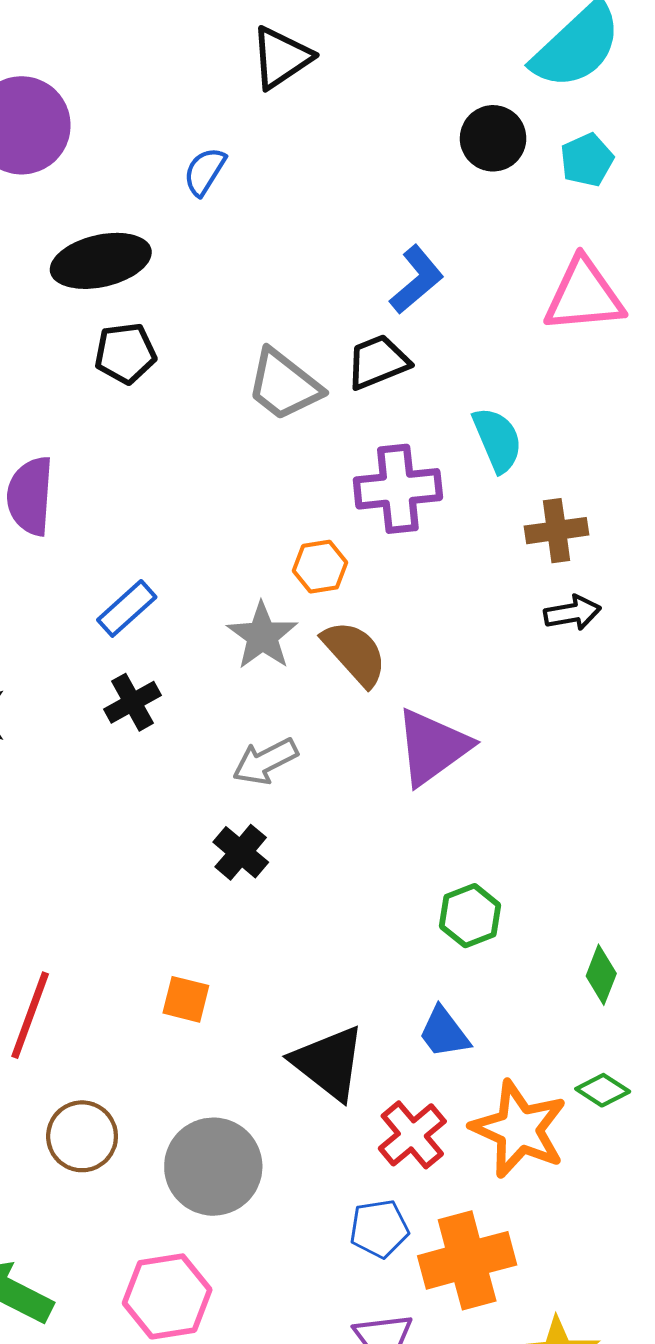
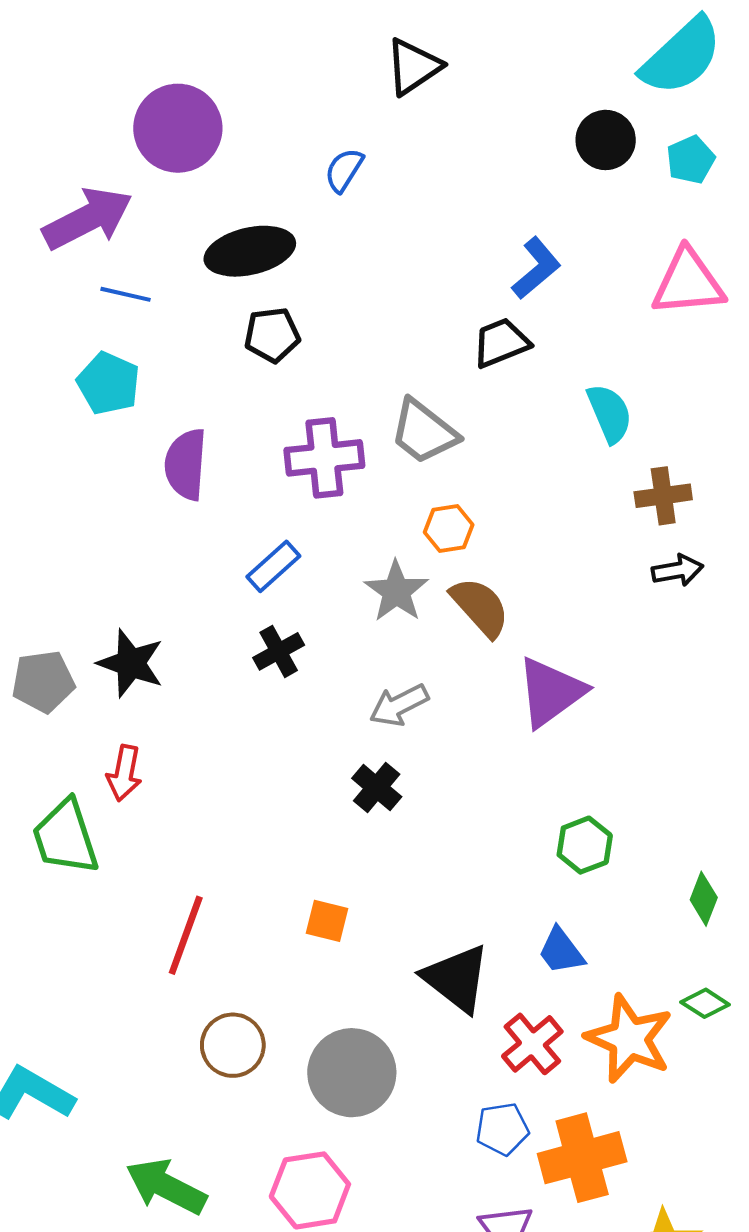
gray trapezoid: (284, 385) -> (424, 432), moved
purple cross: (398, 489) -> (324, 458), moved

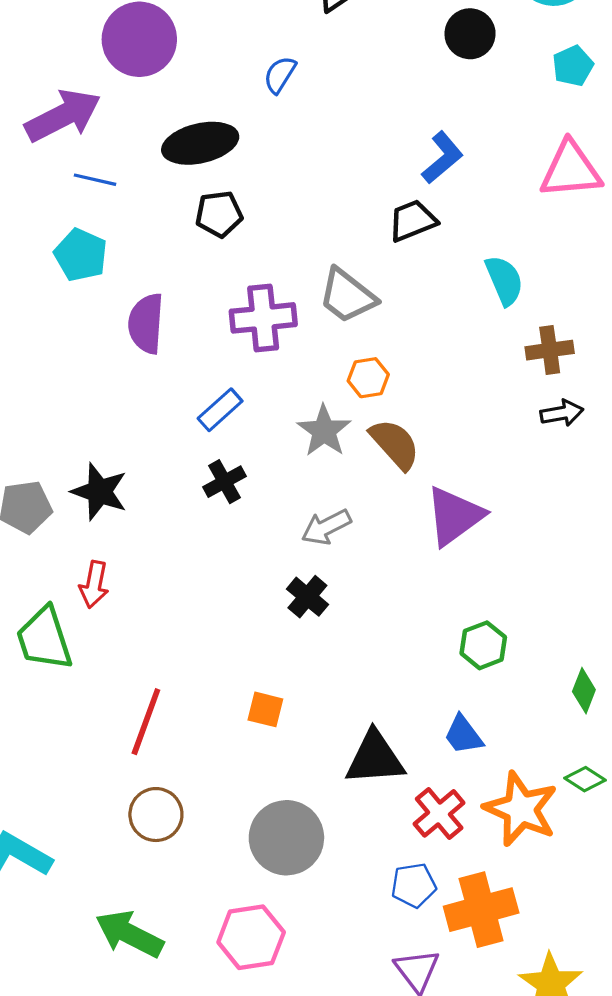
black circle: (606, 140) -> (470, 34), moved
black triangle: (456, 978) -> (375, 758), turned -42
brown circle: (233, 1045) -> (156, 815), moved

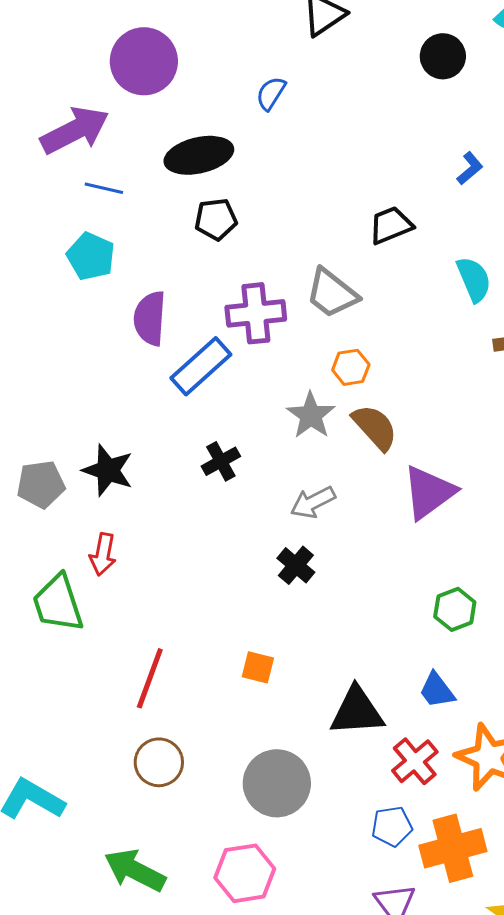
blue L-shape: (442, 158) -> (470, 168), moved, size x0.7
blue rectangle: (220, 410) -> (201, 366), moved, size x1.5

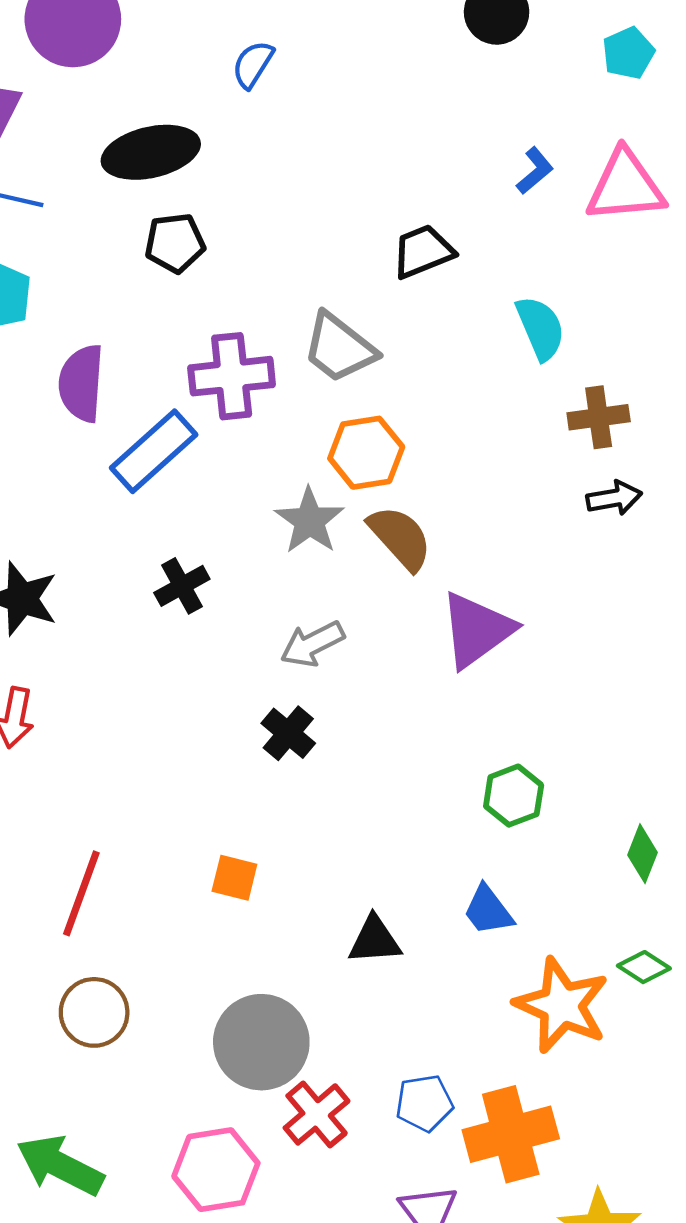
orange hexagon: (351, 367) -> (366, 453), size x1.4
black triangle: (357, 711) -> (375, 940), size x0.7
red cross: (415, 761) -> (317, 1114), moved

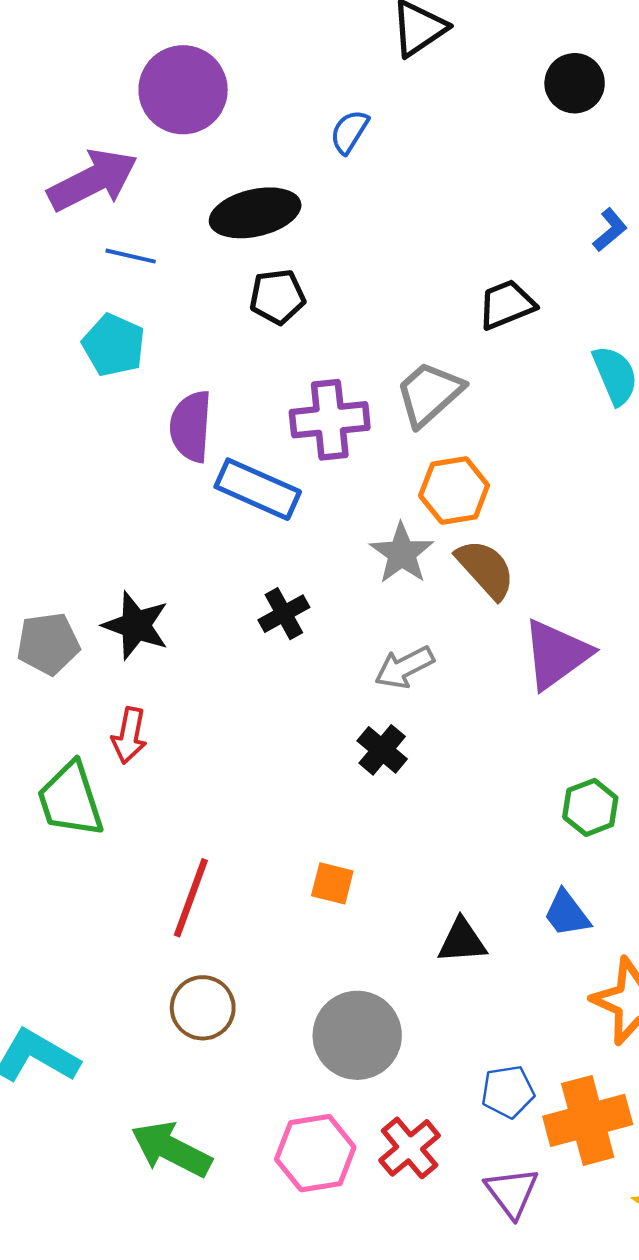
gray trapezoid: (339, 348) -> (429, 394), turned 100
blue rectangle: (154, 451) -> (258, 489), turned 66
red cross: (317, 1114) -> (410, 1148), moved

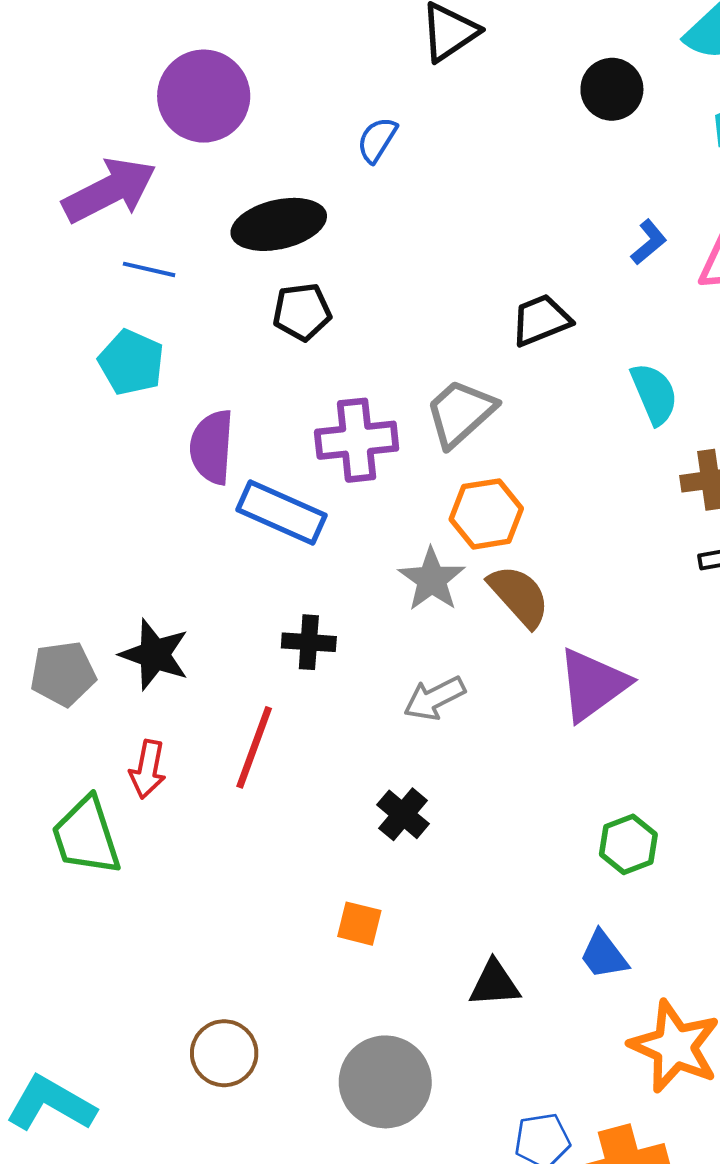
black cross: (284, 614) -> (309, 642), turned 33
black cross: (382, 750) -> (403, 814), moved
red line: (191, 898) -> (254, 747), moved

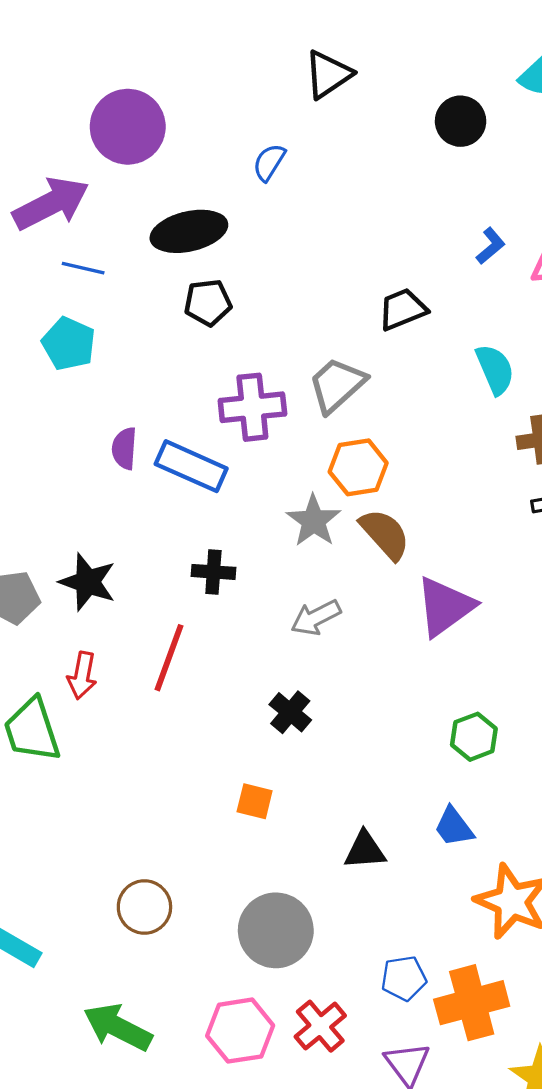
purple semicircle: (212, 447) -> (124, 448), moved, size x0.7

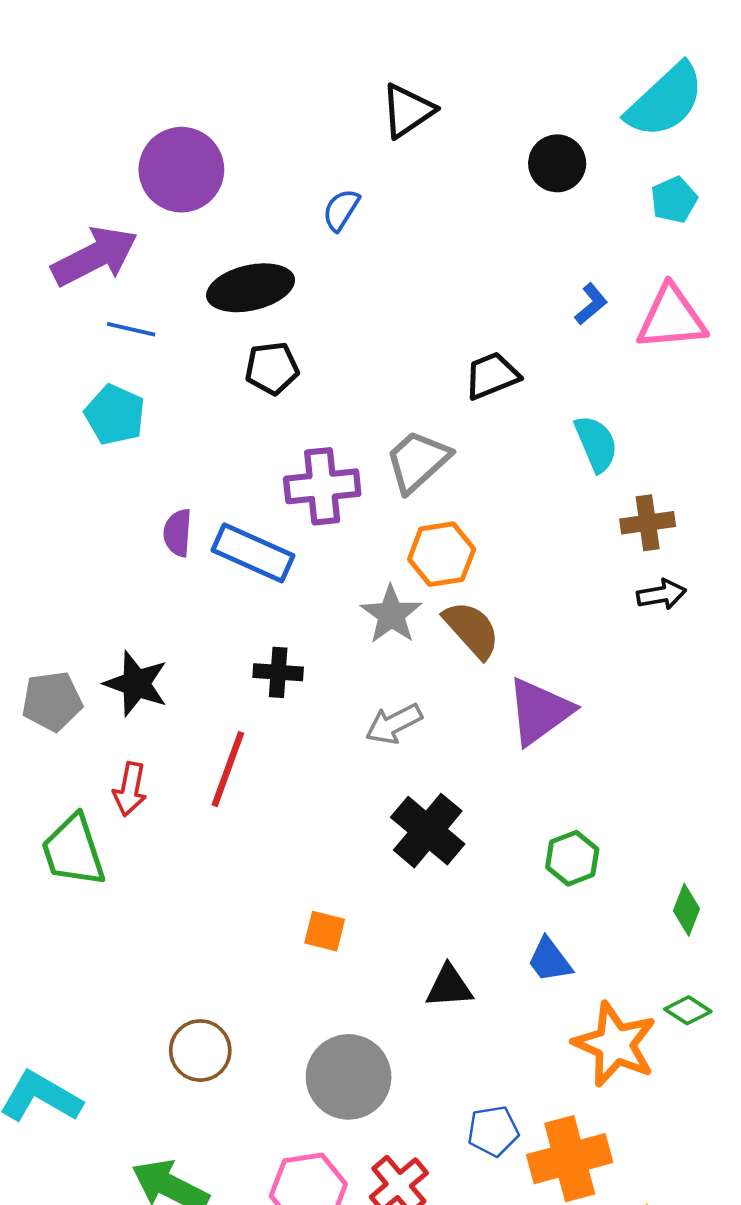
black cross: (290, 712) -> (428, 831), moved, size x1.5

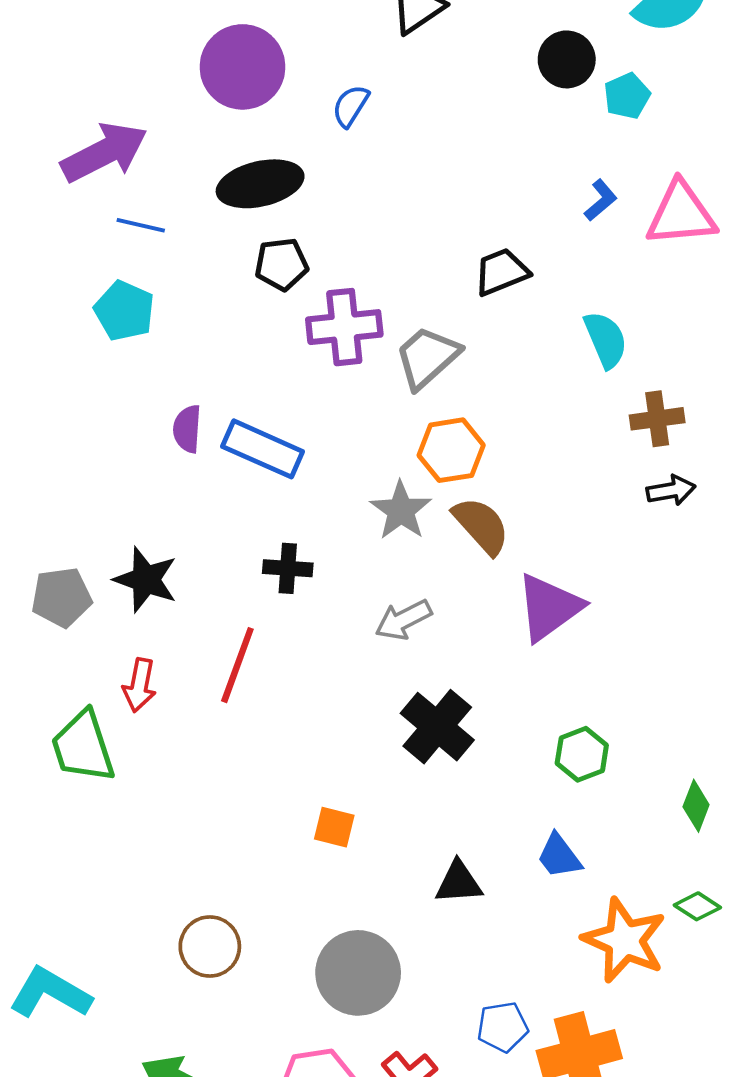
purple circle: (181, 170) -> (243, 67), moved
cyan pentagon: (674, 200) -> (627, 96), moved
purple cross: (322, 486) -> (344, 327), moved

